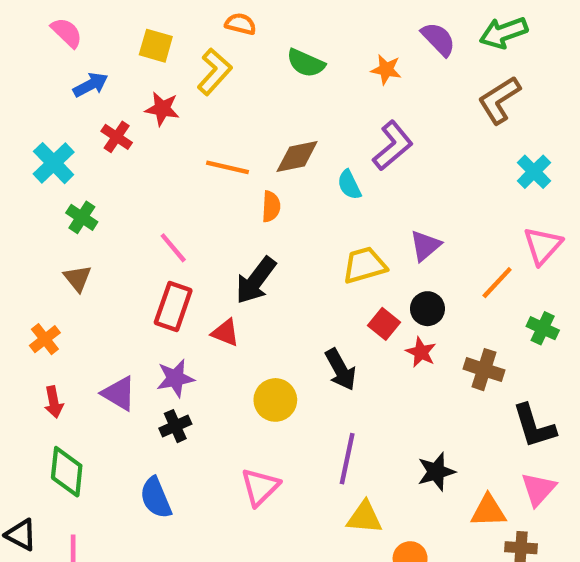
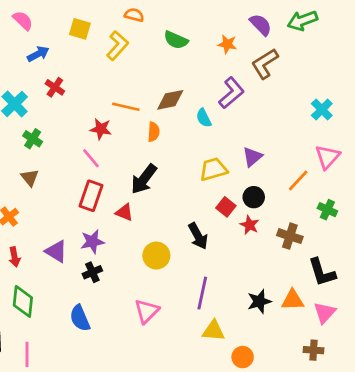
brown L-shape: (499, 100) -> (265, 64), moved
red star: (162, 109) -> (101, 129), moved
orange triangle: (488, 511) -> (293, 300), moved

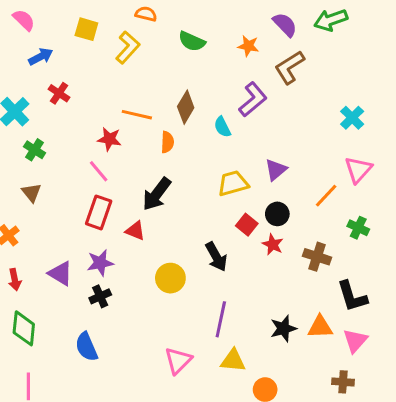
brown diamond: (170, 100) -> (186, 107), turned -48
pink triangle: (147, 311) -> (178, 361), moved

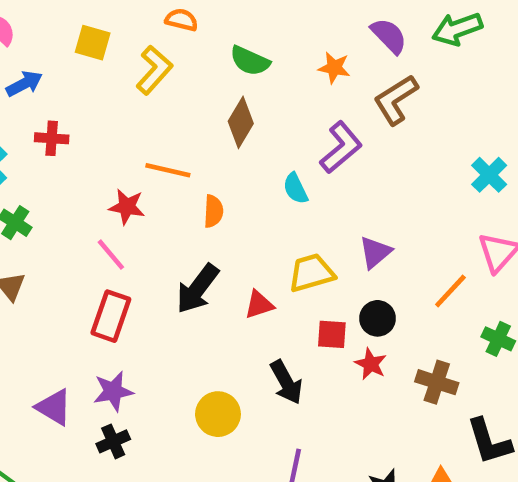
red cross: (59, 93) -> (52, 138), turned -30
brown diamond: (186, 107) -> (241, 122), moved
red square: (247, 225) -> (332, 334), turned -35
red triangle: (135, 231) -> (259, 305), moved, turned -40

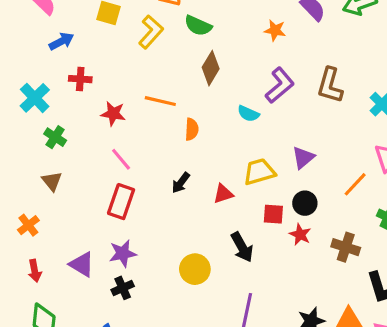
green semicircle: (250, 61) -> (198, 26), moved
brown L-shape: (396, 100) -> (330, 85), moved, turned -42
cyan semicircle: (295, 188) -> (248, 114), turned -40
red star: (127, 207) -> (113, 114), moved
black arrow: (197, 289) -> (181, 183), size x0.6

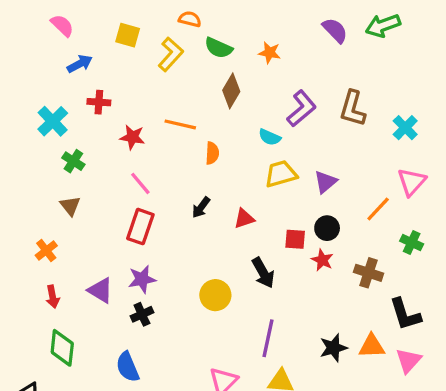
orange star: (275, 30) -> (270, 53), moved
yellow trapezoid: (259, 172) -> (281, 174), moved

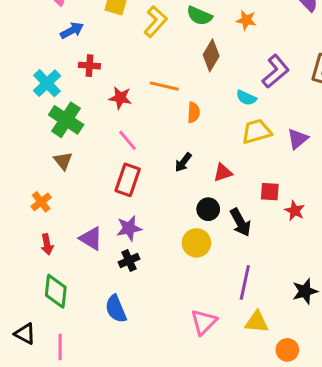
green cross: (73, 161) -> (66, 120), size x1.6
black circle: (327, 228) -> (208, 209), moved

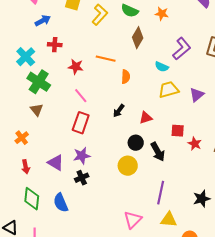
blue semicircle: (116, 309) -> (61, 203), moved

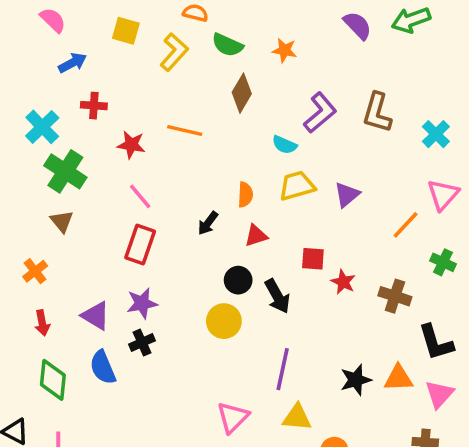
orange semicircle: (126, 77) -> (245, 195), moved
blue semicircle: (61, 203) -> (103, 367), moved

